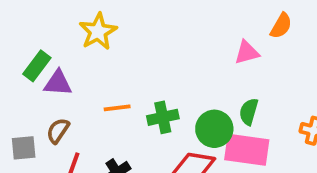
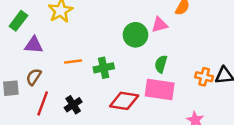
green rectangle: (37, 66) -> (18, 21), moved
green circle: (214, 129) -> (135, 35), moved

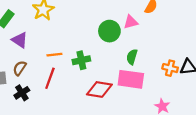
purple triangle: (34, 45) -> (20, 40), turned 30
red line: (43, 103) -> (50, 78), moved
black cross: (73, 105) -> (22, 93), moved

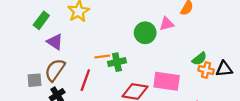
orange line: (54, 55) -> (102, 56), moved
green semicircle: (132, 57) -> (199, 59), moved, turned -144
brown semicircle: (20, 68) -> (55, 70), size x1.5

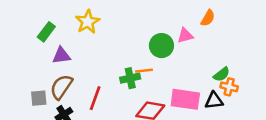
purple triangle: (55, 42) -> (61, 56), turned -42
orange line: (102, 56) -> (144, 71), moved
black triangle: (224, 69) -> (214, 101), moved

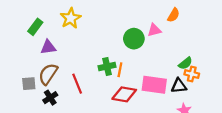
orange line: (144, 71) -> (120, 70), moved, turned -72
red line: (95, 98) -> (77, 84), turned -42

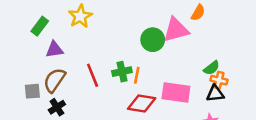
pink triangle: (154, 30) -> (176, 30), size x1.6
red line: (77, 84) -> (93, 75), moved
black triangle: (179, 86) -> (215, 94), moved

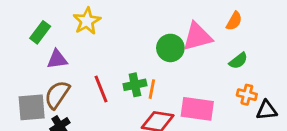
orange semicircle: (198, 13) -> (234, 21), moved
green semicircle: (212, 68) -> (238, 61), moved
gray square: (32, 91) -> (32, 107), size x1.5
black triangle: (215, 94) -> (267, 110), moved

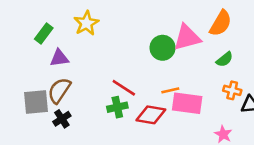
orange semicircle: (234, 21) -> (221, 23), size x1.5
green cross: (135, 85) -> (117, 107), moved
red line: (101, 89) -> (124, 88), moved, turned -35
orange line: (152, 89) -> (170, 90), moved, turned 66

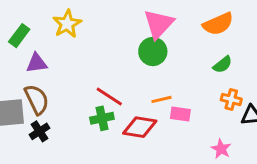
orange semicircle: (221, 23) -> (218, 24), turned 36
pink triangle: (187, 37) -> (159, 24), moved, turned -32
brown semicircle: (59, 90) -> (37, 99), turned 120
pink rectangle: (187, 103) -> (180, 114), size x0.6

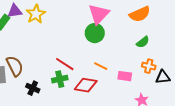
purple triangle: (37, 63) -> (15, 11), moved
orange line: (162, 99) -> (101, 66), turned 40
pink rectangle: (180, 114) -> (125, 76), moved
black cross: (40, 131) -> (33, 88), moved, turned -32

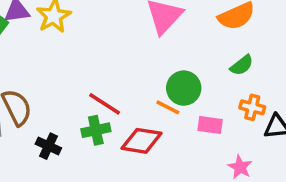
green circle: (95, 33) -> (184, 88), moved

